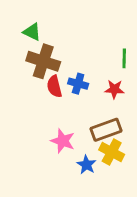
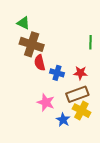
blue cross: (78, 84) -> (57, 73), moved
red star: (114, 89) -> (80, 73), moved

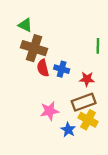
blue cross: (57, 73) -> (62, 69), moved
pink star: (46, 102) -> (49, 111), turned -30

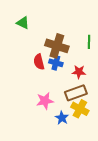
brown cross: (34, 48) -> (57, 46), moved

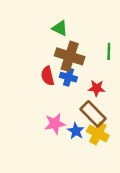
green triangle: (23, 23) -> (60, 28), moved
brown rectangle: (76, 93) -> (93, 114), turned 65
blue star: (62, 118) -> (76, 131), moved

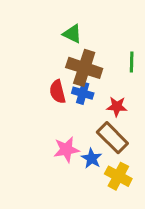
yellow cross: (98, 133) -> (118, 176), moved

